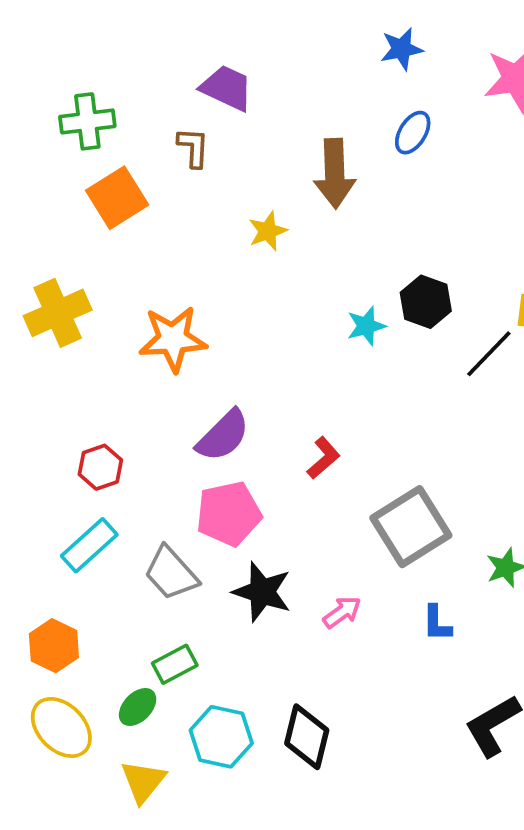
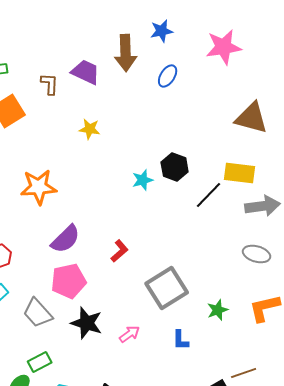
purple trapezoid: (227, 88) -> (86, 72), moved
brown arrow: (335, 173) -> (126, 53), moved
yellow star: (268, 231) -> (90, 129), turned 30

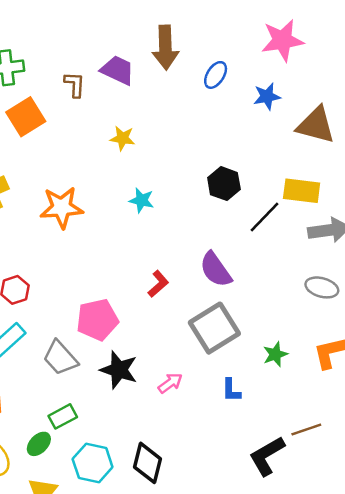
blue star: (162, 31) -> (267, 96), moved
cyan star: (143, 180) -> (142, 200), moved, turned 30
purple semicircle: (66, 239) -> (216, 270), moved, turned 100

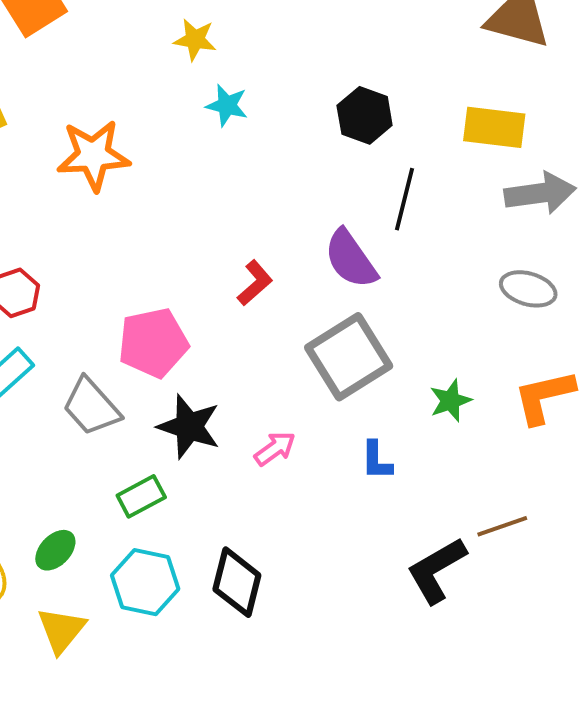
cyan star: (142, 200) -> (227, 105), moved
black line: (265, 217) -> (404, 199), moved, turned -30
green rectangle: (63, 416) -> (141, 496), moved

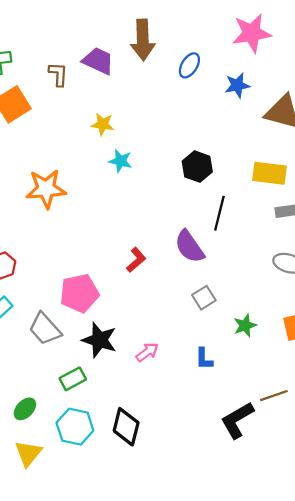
gray square: (349, 357) -> (204, 298), moved, size x0.5

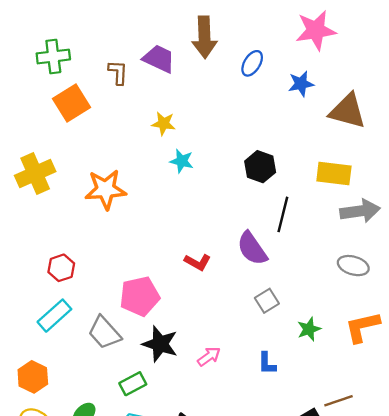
red L-shape: (136, 260) -> (198, 262), turned 70

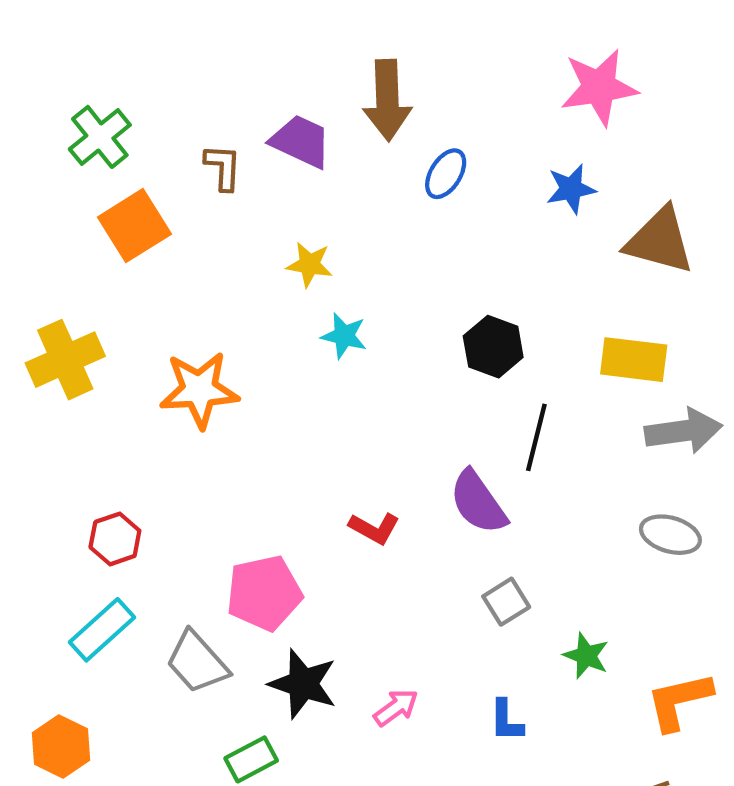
green cross: (53, 56) -> (100, 137), turned -32
blue ellipse: (252, 63) -> (446, 174), moved
orange L-shape: (362, 327) -> (679, 701), moved
green star: (309, 329) -> (586, 656), turned -30

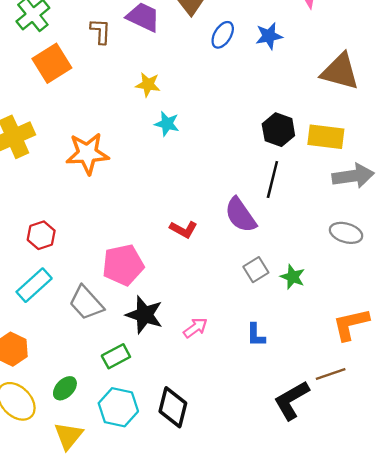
blue star: (571, 189) -> (269, 36), moved
black hexagon: (493, 347) -> (278, 130), moved
green star: (586, 656) -> (293, 277), moved

